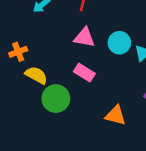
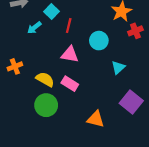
cyan circle: (119, 43) -> (99, 41), moved
yellow semicircle: (36, 75) -> (45, 79), moved

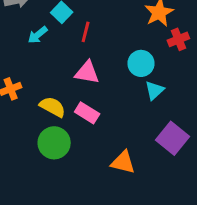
cyan circle: (99, 41) -> (141, 63), moved

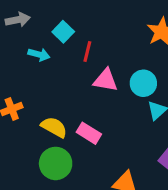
cyan arrow: (38, 35) -> (39, 54), turned -126
pink triangle: (87, 72) -> (106, 80), moved

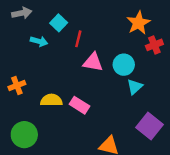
yellow semicircle: (54, 127) -> (51, 100), turned -30
green circle: (56, 163) -> (24, 135), moved

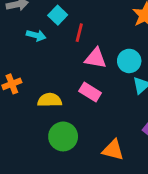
pink rectangle: (80, 105) -> (90, 92), moved
green circle: (24, 135) -> (63, 136), moved

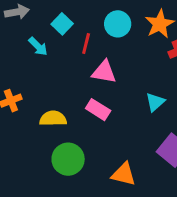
cyan arrow: (36, 35) -> (38, 46), turned 30
cyan circle: (129, 61) -> (118, 24), moved

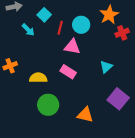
cyan circle: (118, 24) -> (81, 25), moved

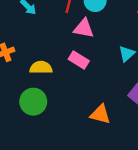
green circle: (48, 105) -> (33, 102), moved

